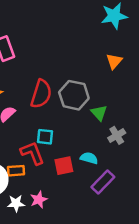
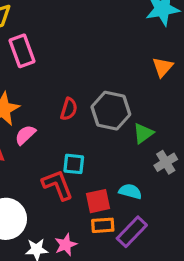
red semicircle: (41, 94) -> (69, 109), size x0.6
green triangle: (99, 113) -> (143, 133), turned 36
orange rectangle: (16, 171) -> (103, 225), moved
purple rectangle: (103, 182) -> (132, 232), moved

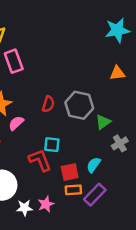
orange triangle: (163, 67) -> (117, 73), turned 42
cyan semicircle: (130, 191) -> (94, 165), turned -70

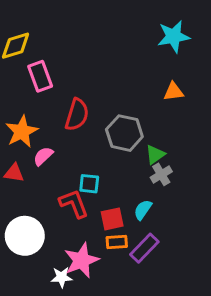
red semicircle: (48, 104) -> (77, 115), moved, size x1.5
gray cross: (120, 143) -> (161, 174), moved
pink star: (46, 204) -> (81, 260), size x1.6
white star: (24, 208) -> (62, 277), moved

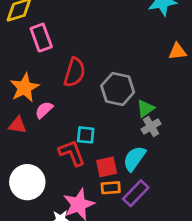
orange triangle: (174, 92) -> (177, 51), moved
cyan semicircle: (143, 210) -> (134, 159), size x1.4

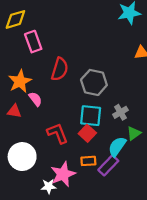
green triangle: (145, 108) -> (134, 133), moved
pink semicircle: (44, 110) -> (35, 99), turned 96
cyan square: (86, 135) -> (91, 116), moved, size x1.5
cyan semicircle: (134, 159) -> (117, 147), moved
red square: (107, 167) -> (87, 133), moved, turned -35

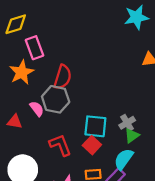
orange star: (20, 81) -> (22, 72), moved
gray hexagon: (94, 82) -> (56, 99), moved
green triangle: (134, 133) -> (132, 136), moved

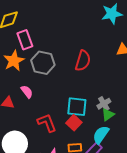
red semicircle: (63, 77) -> (83, 61), moved
gray hexagon: (56, 99) -> (43, 63), moved

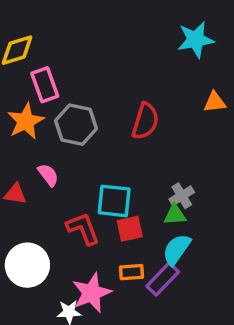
cyan square: (77, 107) -> (114, 201), moved
green triangle: (108, 115) -> (175, 215), moved, turned 32
red square: (74, 123) -> (130, 229), turned 35

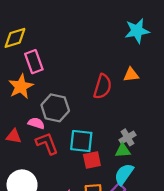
orange triangle: (215, 102) -> (131, 75), moved
gray hexagon: (76, 125) -> (55, 108), moved
pink semicircle: (48, 175) -> (36, 123), turned -35
red L-shape: (83, 229) -> (47, 143), moved

